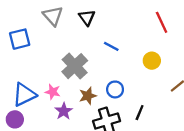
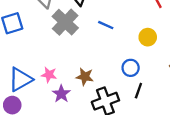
gray cross: (75, 66) -> (65, 22), moved
blue circle: (115, 89) -> (131, 68), moved
brown star: (88, 96) -> (85, 77), turned 30

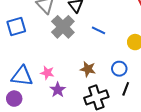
brown star: (85, 77) -> (88, 69), moved
blue triangle: (20, 79) -> (22, 76), turned 35

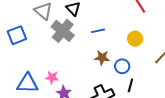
blue line: (98, 30) -> (98, 31), turned -32
brown star: (88, 69) -> (102, 58), moved

